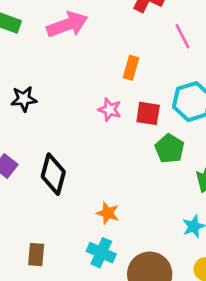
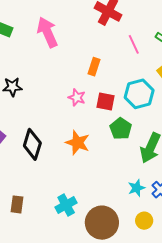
pink arrow: (67, 25) -> (47, 32), turned -96
orange star: (108, 213) -> (78, 143), moved, size x1.4
cyan cross: (101, 253) -> (66, 205), turned 35

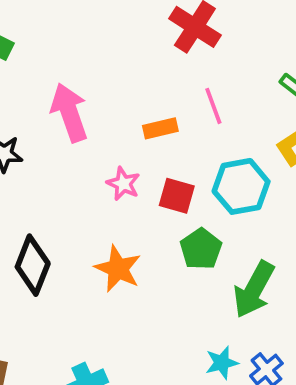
pink arrow: (47, 32) -> (69, 113), moved
pink line: (134, 44) -> (213, 106), moved
orange rectangle: (94, 67) -> (160, 128), turned 54

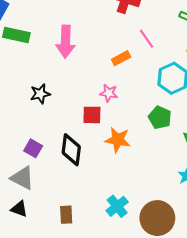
pink arrow: (69, 113) -> (66, 42), moved, turned -144
red square: (177, 196) -> (92, 115), moved

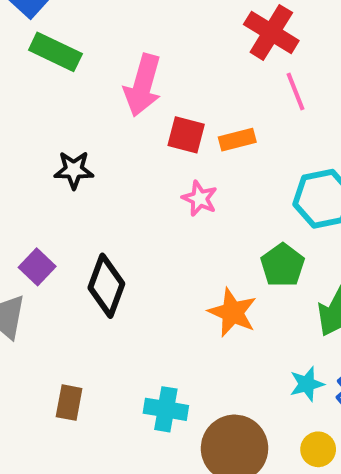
pink line: (147, 39) -> (295, 91), moved
red square: (92, 115) -> (186, 135), moved
orange star: (118, 140) -> (232, 312), moved
cyan cross: (117, 206) -> (166, 409), turned 35

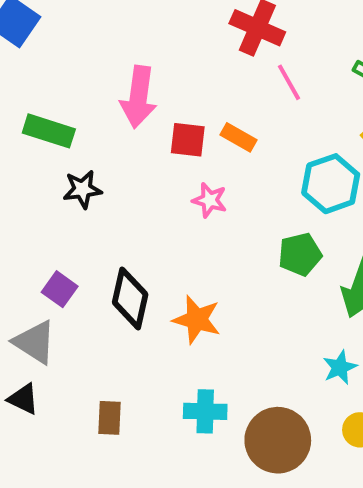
green rectangle: (55, 52) -> (49, 131), moved
orange rectangle: (237, 140) -> (238, 137), turned 52
green pentagon: (283, 265) -> (300, 254), turned 30
orange star: (232, 312) -> (197, 320), moved

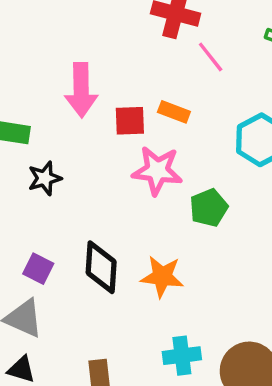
pink star: (210, 200) -> (157, 171), size x1.6
green pentagon: (300, 254) -> (209, 208), moved

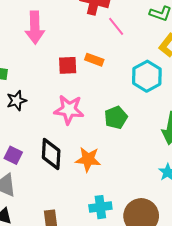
pink arrow: (81, 90) -> (35, 28), moved
pink star: (157, 171) -> (69, 110), moved

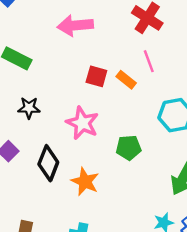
pink line: (116, 26) -> (149, 61), moved
pink arrow: (35, 28) -> (75, 25), turned 68
black star: (17, 101) -> (29, 108), moved

